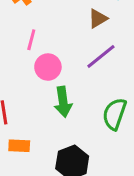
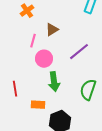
brown triangle: (98, 19) -> (52, 30), moved
orange rectangle: (19, 146) -> (38, 105), moved

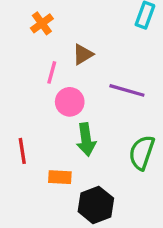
purple line: (79, 52) -> (127, 90), turned 55

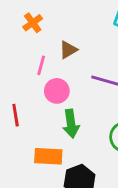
red line: (22, 151) -> (16, 115), moved
orange rectangle: (60, 177) -> (48, 156), size x1.4

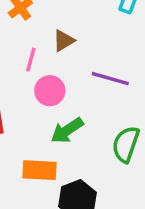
green arrow: (71, 124) -> (67, 130), turned 64

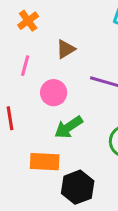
pink line: (31, 60) -> (25, 66), moved

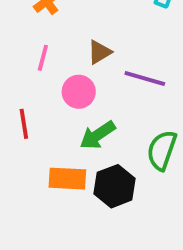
brown triangle: (66, 49) -> (99, 52), moved
black hexagon: (78, 187) -> (115, 186), moved

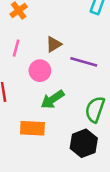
black hexagon: (115, 186) -> (84, 143), moved

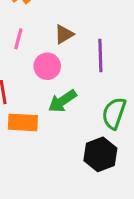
purple line: (84, 62) -> (100, 56), turned 72
orange rectangle: (32, 128) -> (23, 122), moved

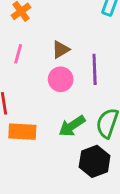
pink circle: (47, 66) -> (61, 79), moved
green arrow: (62, 101) -> (72, 126), moved

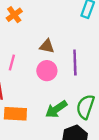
brown triangle: (61, 50) -> (47, 46), turned 42
pink line: (18, 54) -> (12, 62), moved

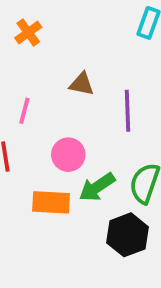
pink circle: (47, 71) -> (68, 155), moved
orange rectangle: (15, 114) -> (51, 202), moved

